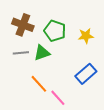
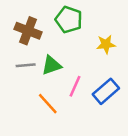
green pentagon: (55, 31) -> (69, 20), moved
pink line: (58, 98) -> (75, 86), moved, turned 66

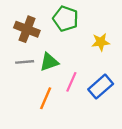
orange line: (48, 104) -> (46, 98), turned 65

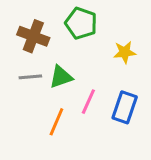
blue rectangle: (101, 87) -> (125, 107), turned -30

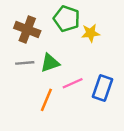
yellow star: (125, 52) -> (91, 33), moved
pink line: (88, 102) -> (73, 83), turned 42

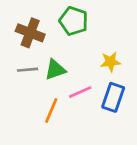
yellow star: (91, 33) -> (110, 62), moved

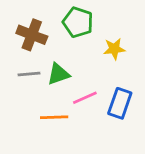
yellow star: (110, 62) -> (114, 49), moved
orange line: (51, 110) -> (54, 117), turned 65

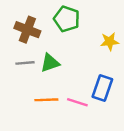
yellow star: (114, 49) -> (109, 41), moved
pink line: (85, 98) -> (77, 102), moved, turned 42

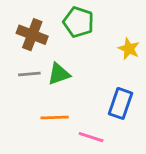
yellow star: (109, 41) -> (129, 49), turned 30
pink line: (77, 102) -> (91, 137), moved

